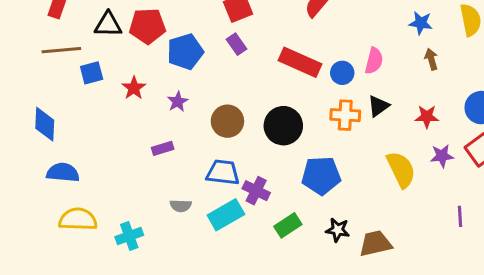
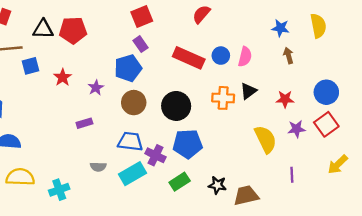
blue pentagon: (185, 52) -> (128, 68), moved
blue circle: (342, 73) -> (221, 56), moved
blue pentagon: (321, 176) -> (188, 144), moved
purple line: (460, 216) -> (292, 175), moved

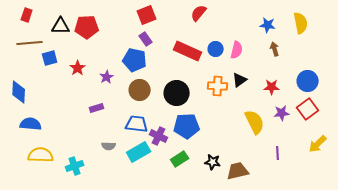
blue pentagon: (128, 68) -> (135, 60), turned 30

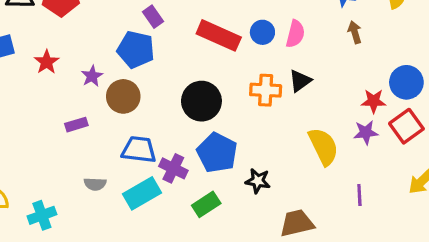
red star: (272, 87) -> (374, 101), moved
brown circle: (140, 90) -> (123, 96), moved
blue pentagon: (187, 126) -> (217, 153), turned 30
black star: (213, 162) -> (258, 181), moved

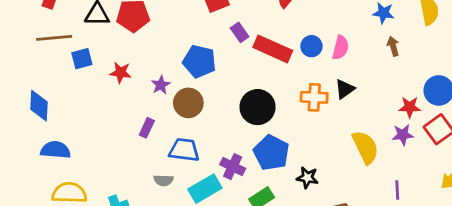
purple rectangle: (153, 17) -> (240, 32), moved
red star: (47, 62) -> (121, 72), turned -30
purple rectangle: (76, 125) -> (147, 128), turned -48
blue trapezoid: (139, 150) -> (184, 150), moved

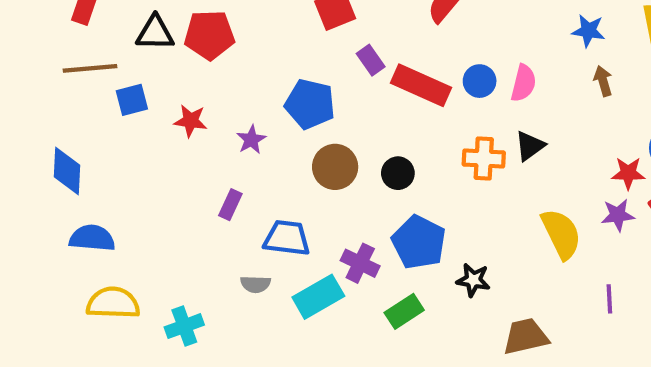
brown circle: (188, 103) -> (335, 167), moved
black circle: (258, 107) -> (398, 173), size x0.6

